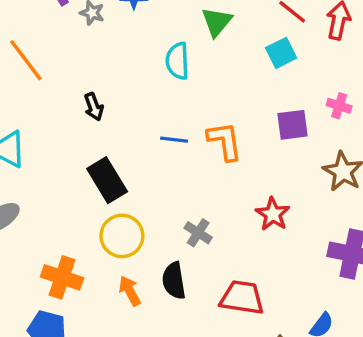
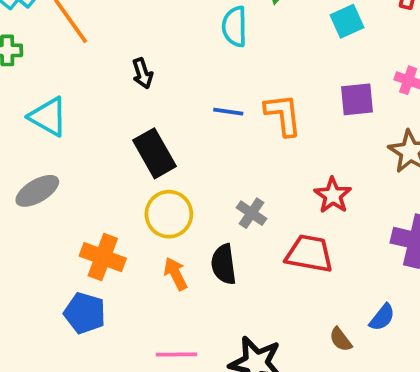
red trapezoid: (242, 298) -> (309, 254), moved

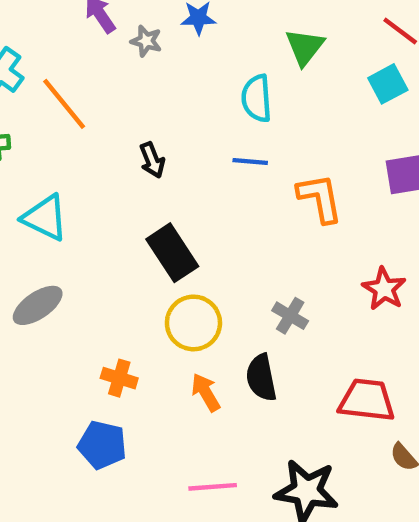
blue line: (228, 112) -> (250, 162), moved
red trapezoid: (309, 254) -> (367, 400), moved
orange cross: (103, 257) -> (119, 378), size x0.7

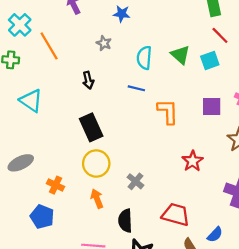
gray star: (146, 41) -> (104, 43), moved
green triangle: (305, 47) -> (180, 55), moved, turned -35
gray ellipse: (38, 305) -> (21, 163), moved
gray cross: (290, 316) -> (135, 181), moved
black semicircle: (261, 378) -> (125, 221), moved

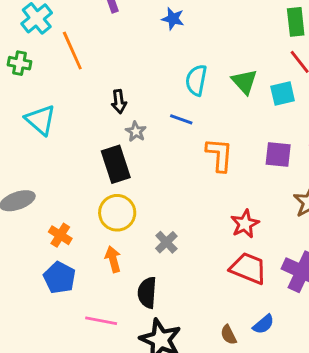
gray star: (104, 43) -> (136, 131), moved
red trapezoid: (176, 215) -> (248, 268), moved
blue pentagon: (42, 217) -> (60, 278), moved

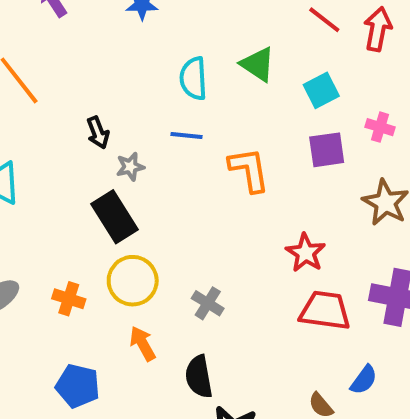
cyan square: (283, 94) -> (321, 90), moved
gray star: (136, 131) -> (130, 167), turned -30
orange cross: (60, 235) -> (69, 299), moved

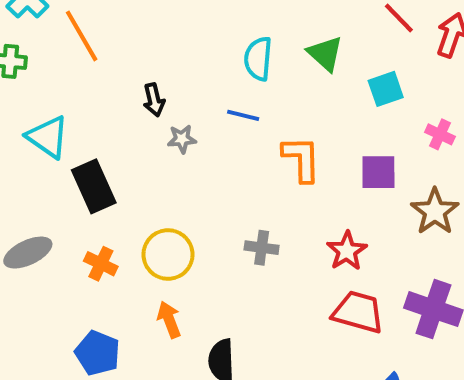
purple square: (327, 150) -> (378, 172), moved
black rectangle: (115, 217) -> (94, 186), moved
gray cross: (208, 303) -> (262, 248), moved, turned -32

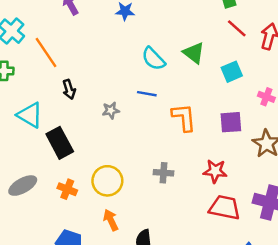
cyan semicircle: (258, 59) -> (153, 59), turned -45
black arrow: (154, 100) -> (69, 89), moved
red star: (347, 251) -> (215, 171), turned -30

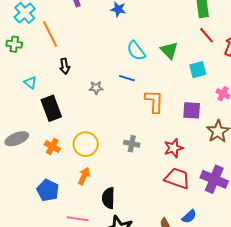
cyan triangle: (30, 115) -> (30, 83), size x0.6
red star: (215, 171) -> (174, 148), turned -30
orange arrow: (111, 220) -> (84, 176), turned 42

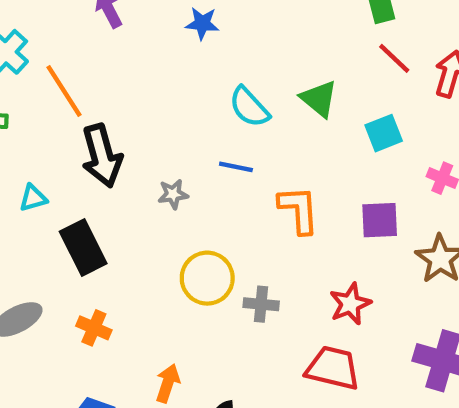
black arrow: (65, 66) -> (102, 156), size x1.8
cyan triangle: (30, 83) -> (33, 198), turned -48
yellow circle: (86, 144) -> (207, 278), moved
red trapezoid: (177, 178) -> (333, 368), moved

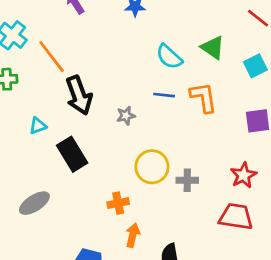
orange L-shape: (299, 210) -> (203, 97), moved
orange cross: (94, 328) -> (118, 203), moved, turned -30

